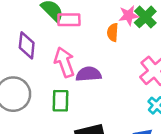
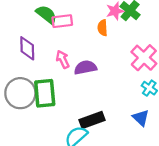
pink arrow: (64, 62) -> (63, 59), size x0.7
green rectangle: (60, 101) -> (45, 93), moved, size x1.4

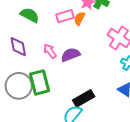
pink rectangle: (62, 21) -> (65, 16), moved
orange semicircle: (102, 28) -> (79, 18), turned 40

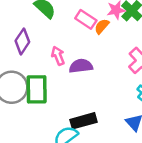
pink rectangle: (65, 16) -> (86, 19), turned 36
purple diamond: (18, 47) -> (22, 41), turned 30

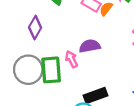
pink arrow: (58, 56) -> (71, 59), moved

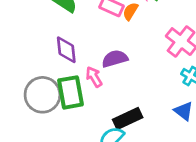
purple diamond: (35, 28) -> (66, 50), moved, turned -30

